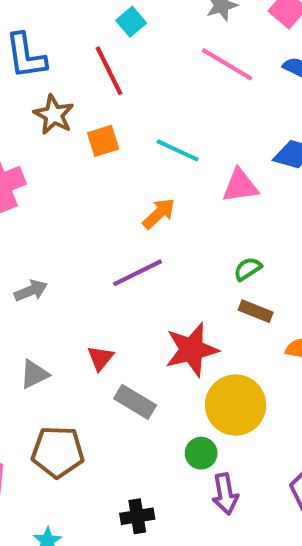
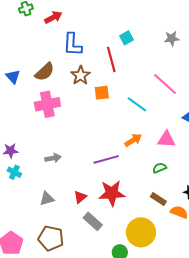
pink line: (227, 64) -> (165, 84), moved
pink triangle: (240, 186) -> (166, 139), moved
orange arrow: (159, 214) -> (133, 140), moved
brown rectangle: (256, 311) -> (158, 199), moved
red star: (192, 350) -> (112, 193), moved

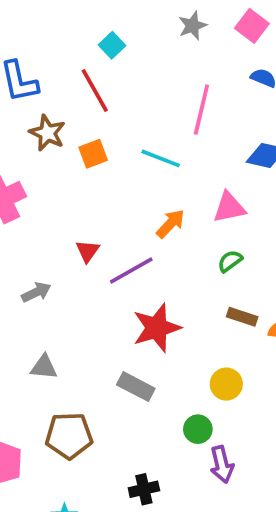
pink line: (165, 84) -> (201, 110), turned 76
red triangle: (80, 197) -> (87, 251), moved
gray triangle: (47, 199) -> (44, 367), turned 35
yellow circle: (141, 232) -> (226, 384), size x0.6

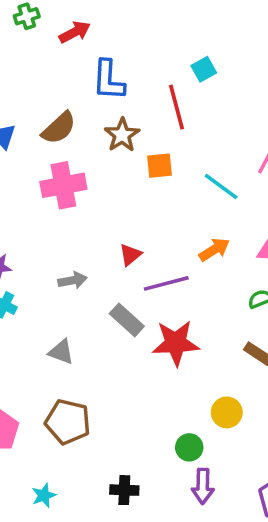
gray rectangle: (136, 387) -> (127, 320), moved

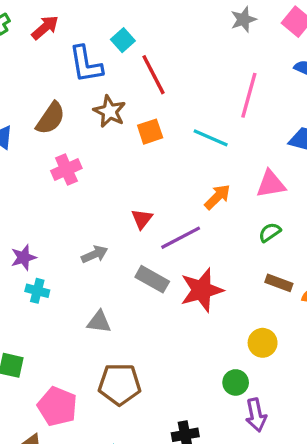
cyan square: (204, 69) -> (123, 40), moved
pink cross: (63, 185) -> (66, 170), size x0.7

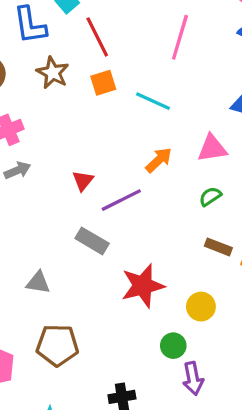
pink line: (249, 95) -> (180, 37), moved
orange square: (150, 132) -> (103, 83), moved
gray arrow: (95, 254) -> (17, 170), moved
red star: (202, 290) -> (143, 286), moved

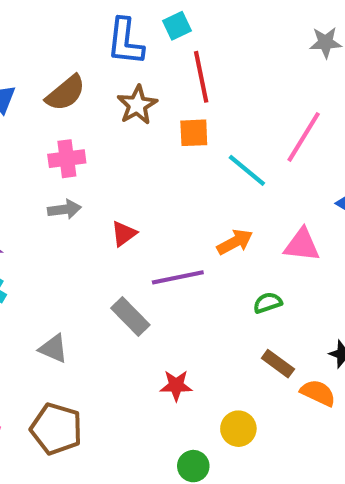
pink line: (180, 37) -> (304, 137), moved
red triangle: (83, 181) -> (124, 234), moved
green semicircle: (210, 196) -> (268, 303), moved
red star: (143, 286) -> (176, 385), size x0.6

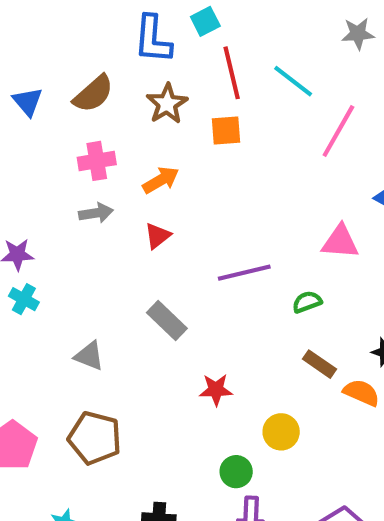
cyan line: (247, 170) -> (293, 81), moved
orange arrow: (235, 242) -> (161, 180), moved
purple line: (178, 277) -> (244, 273), moved

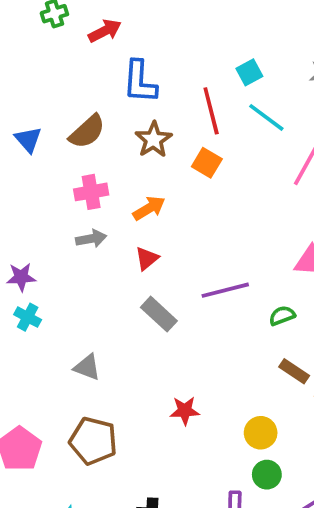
cyan square: (205, 21) -> (249, 72), moved
orange square: (226, 130) -> (207, 163), turned 36
gray rectangle: (167, 321) -> (159, 314), moved
red star: (216, 390) -> (185, 411), moved
green circle: (236, 472) -> (267, 475), moved

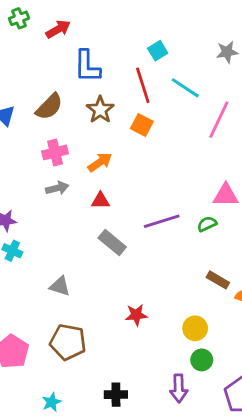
cyan square: (249, 72) -> (158, 51), moved
red triangle: (147, 258) -> (100, 201), turned 42
green semicircle: (282, 316) -> (207, 224), moved

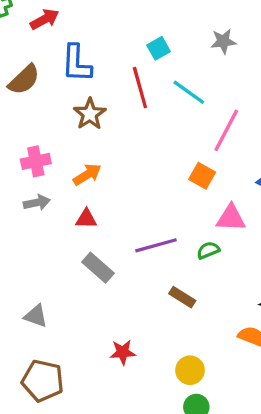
gray star: (227, 52) -> (223, 41), moved
brown semicircle: (49, 107) -> (24, 80), moved
orange square: (142, 125) -> (202, 176), moved
brown rectangle: (218, 280) -> (182, 297), moved

